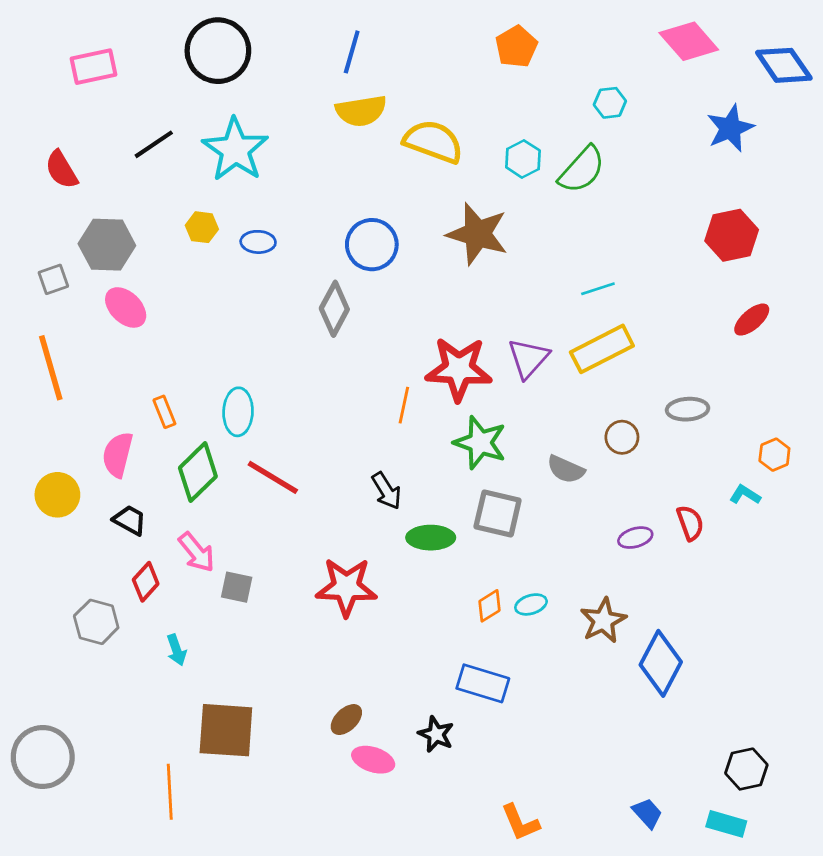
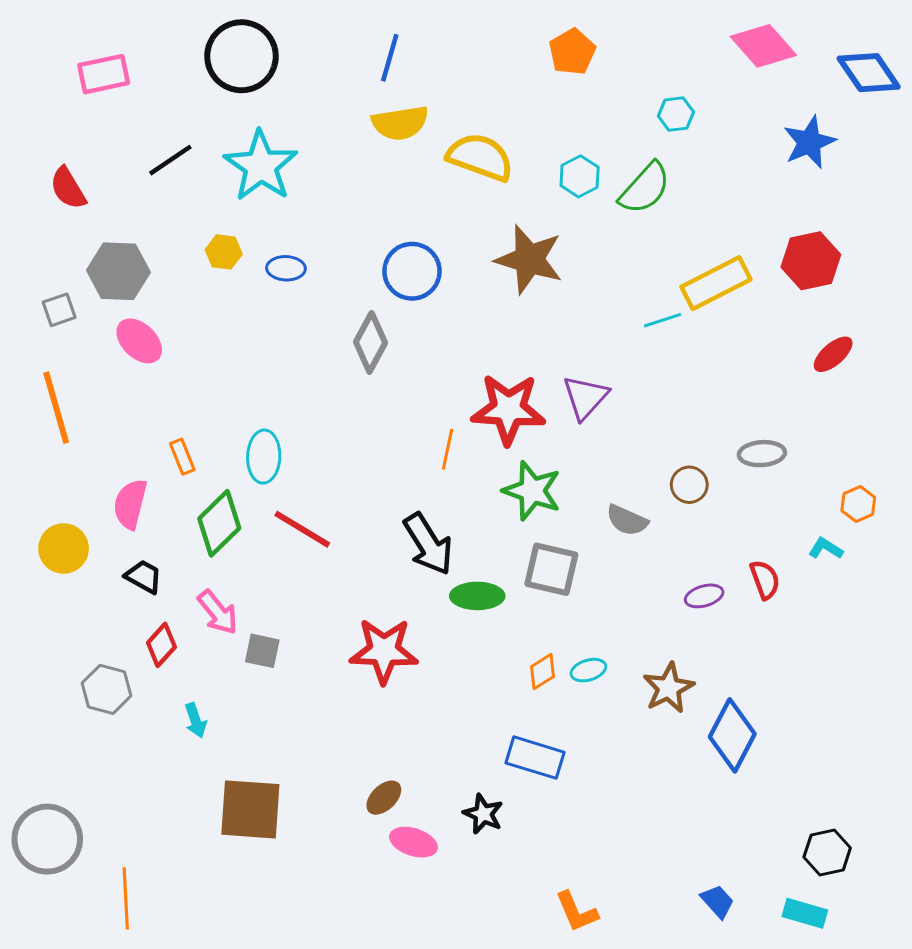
yellow rectangle: (602, 349) -> (716, 283), moved
black arrow: (387, 491) -> (428, 544), size x1.5
orange line: (170, 792) -> (126, 898), moved

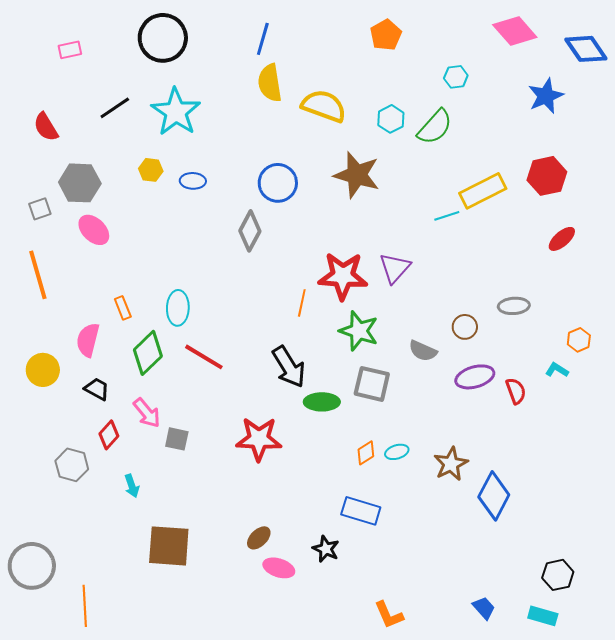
pink rectangle: (104, 74) -> (70, 50), size x0.7
yellow semicircle: (400, 123) -> (270, 83), turned 90
purple ellipse: (704, 596) -> (475, 377), moved, size x1.5

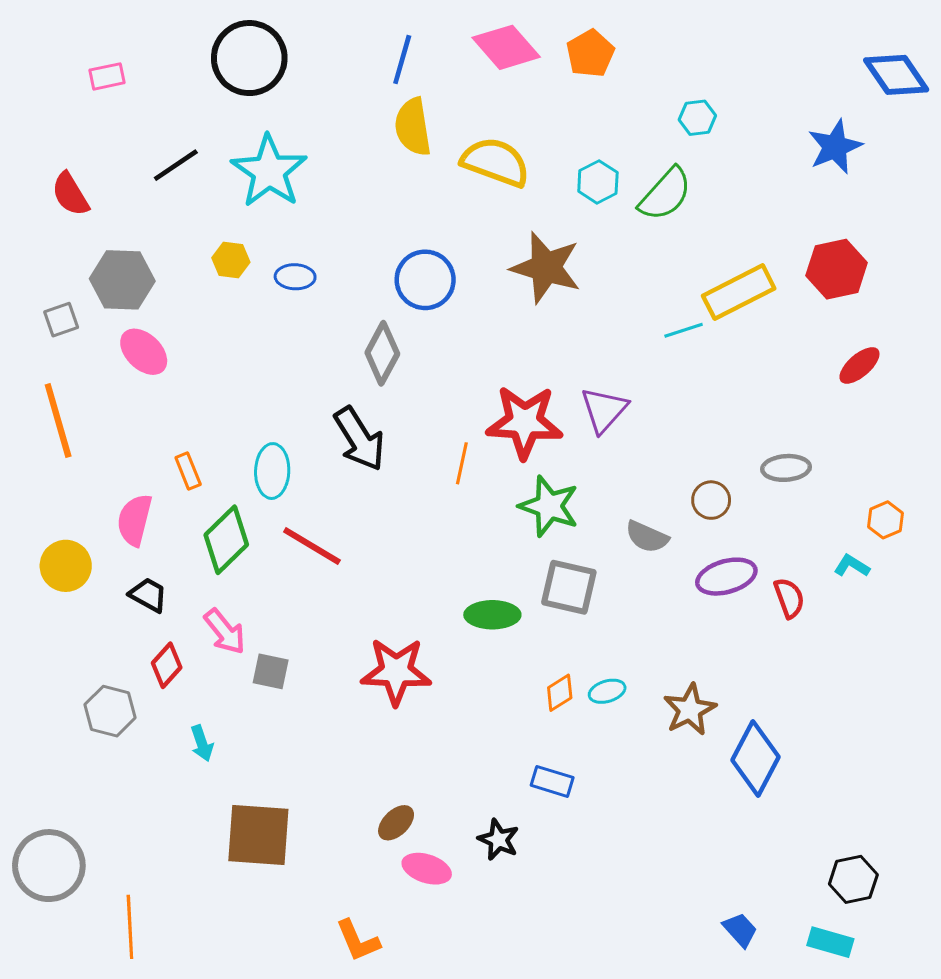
pink diamond: (515, 31) -> (506, 47), moved
black arrow: (289, 367) -> (359, 439), moved
blue rectangle: (361, 511) -> (552, 781), size x0.7
orange L-shape: (389, 615) -> (358, 941), moved

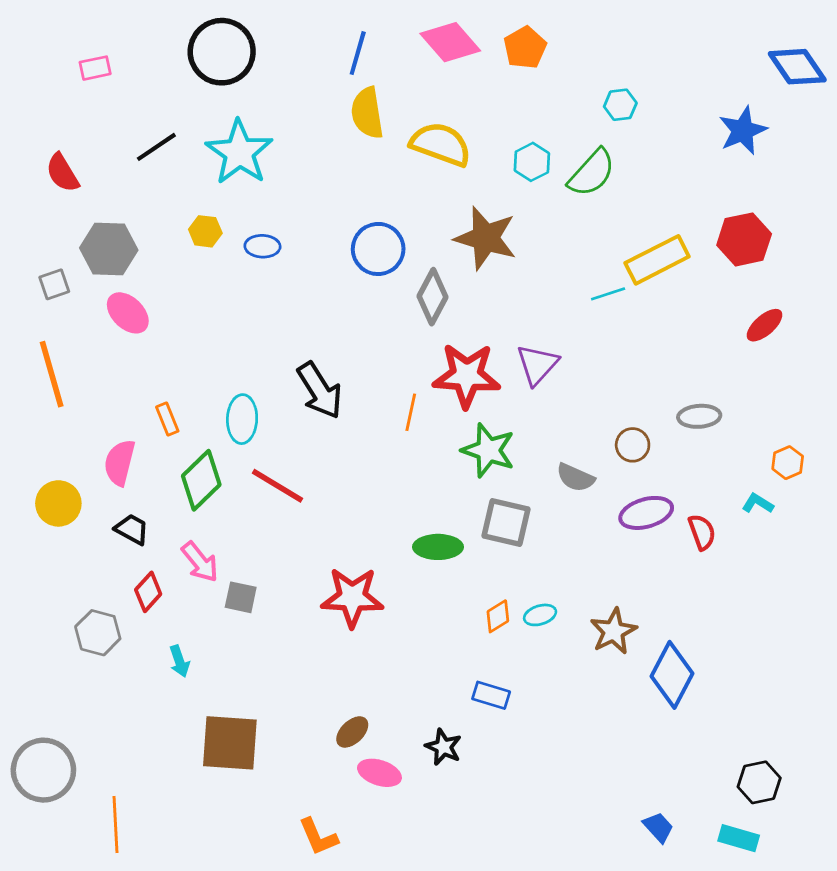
gray diamond: (382, 353) -> (433, 297), moved

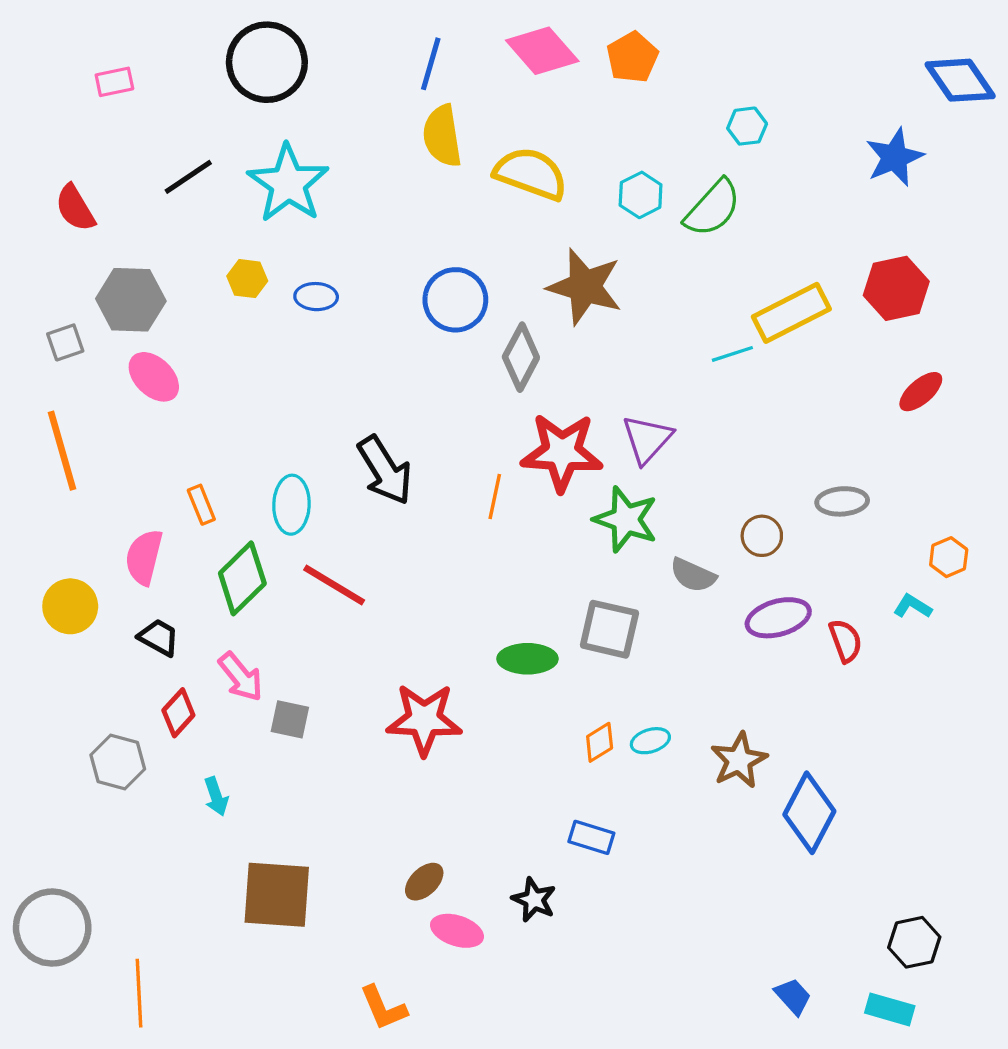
green star: (488, 450) -> (626, 519), moved

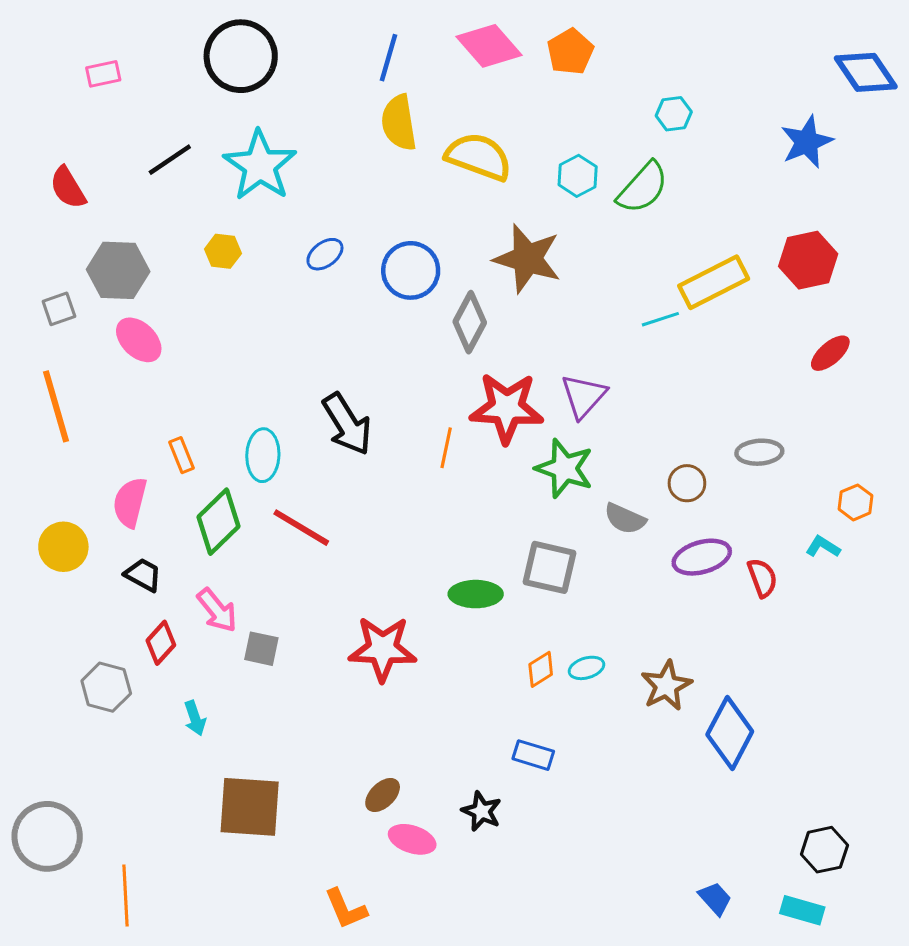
blue ellipse: (316, 297) -> (325, 254), moved, turned -39

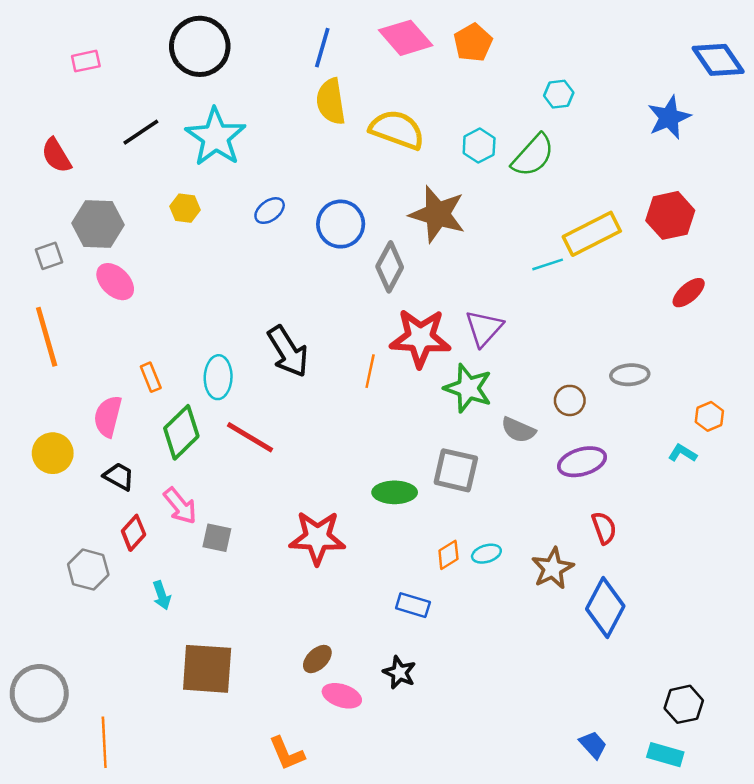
red semicircle: (762, 578) -> (604, 528), moved
blue rectangle: (533, 755) -> (413, 605), moved

